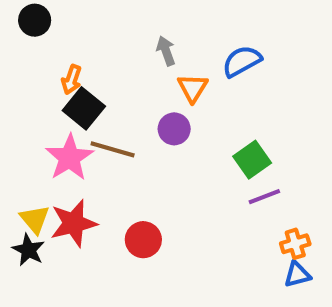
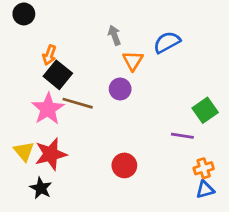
green square: (252, 160) -> (205, 110), moved
purple line: (264, 197) -> (182, 136), turned 30
red circle: (143, 240) -> (124, 165), moved
black star: (28, 250) -> (41, 188), moved

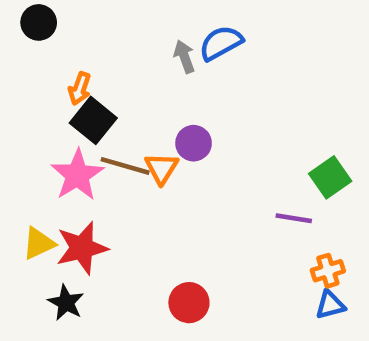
blue semicircle: (167, 42) -> (221, 43), moved
orange triangle: (133, 61) -> (162, 168), moved
yellow triangle: (24, 151) -> (39, 243), turned 45
red circle: (124, 165) -> (189, 303), moved

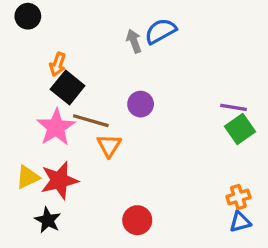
orange triangle: (162, 168) -> (109, 146), moved
purple line: (294, 218) -> (233, 107), moved

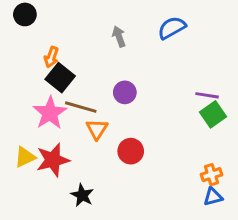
blue semicircle: (160, 31) -> (172, 28), moved
black star: (48, 220) -> (82, 195), moved
red circle: (137, 220) -> (131, 151), moved

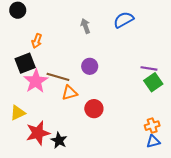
black square: (60, 78) -> (25, 63), moved, turned 30
orange triangle: (97, 129) -> (70, 93), turned 42
red star: (53, 160) -> (38, 133), moved

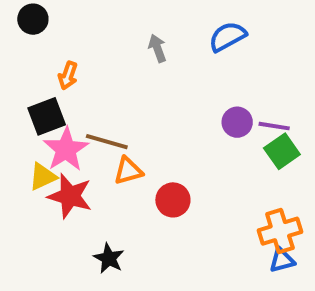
purple circle: (90, 66) -> (237, 122), moved
yellow triangle: (18, 113) -> (43, 177), moved
orange cross: (152, 126) -> (280, 231), size x1.5
red star: (38, 133) -> (70, 196), moved, turned 30

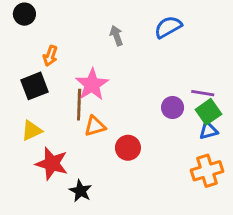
purple circle: (237, 122) -> (173, 108), moved
brown line: (107, 142) -> (79, 105), turned 76
pink star: (66, 149) -> (92, 84), moved
red star: (70, 196) -> (52, 164), moved
blue triangle: (282, 260) -> (208, 131), moved

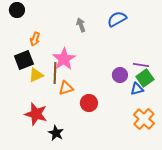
yellow triangle: (32, 131) -> (36, 75), moved
blue triangle: (208, 131) -> (137, 89), moved
orange cross: (207, 171) -> (144, 119), turned -30

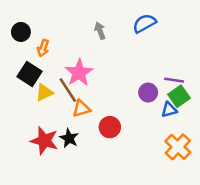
black circle: (17, 10) -> (21, 32), moved
black square: (24, 60) -> (30, 74), turned -36
brown line: (55, 73) -> (68, 90), turned -35
black star: (56, 133) -> (69, 138), moved

